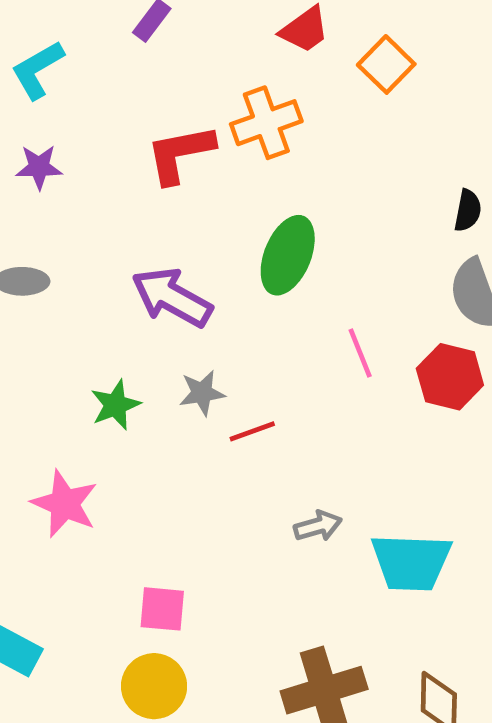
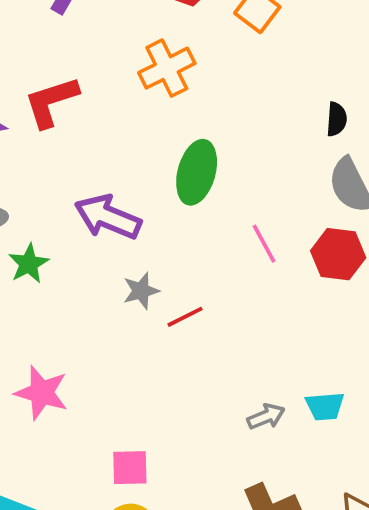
red L-shape: (180, 154) -> (51, 102), moved
green star: (115, 405) -> (29, 264), moved
gray arrow: (318, 526) -> (266, 417), moved
cyan trapezoid: (411, 562) -> (325, 406), size x0.6

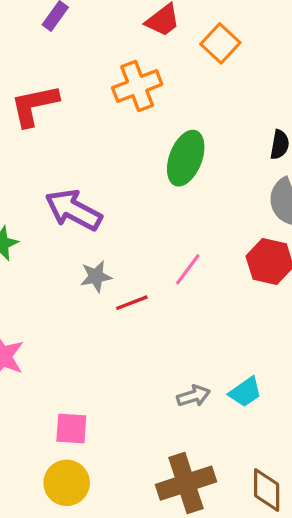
green ellipse: (197, 172) -> (186, 158), moved
pink line: (264, 244) -> (188, 269), moved, turned 60
cyan trapezoid: (325, 406) -> (245, 392), turned -36

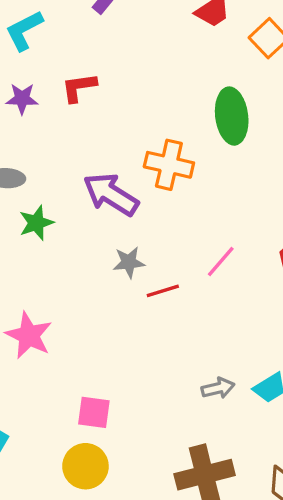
orange cross: (137, 86) -> (169, 165), moved, turned 30
red L-shape: (34, 105) -> (79, 87), size x0.7
green ellipse: (186, 158) -> (232, 116), moved, turned -32

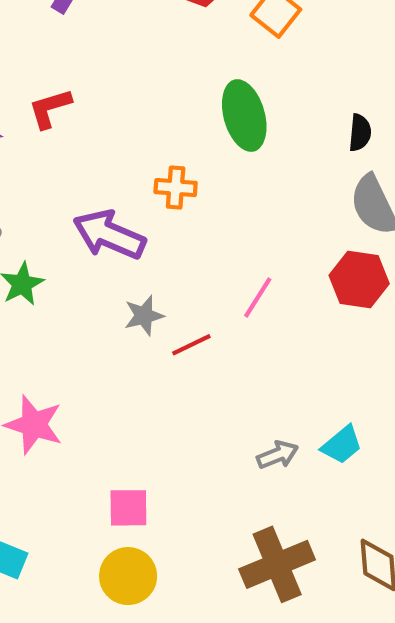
orange cross: (169, 165) -> (176, 188), size x0.7

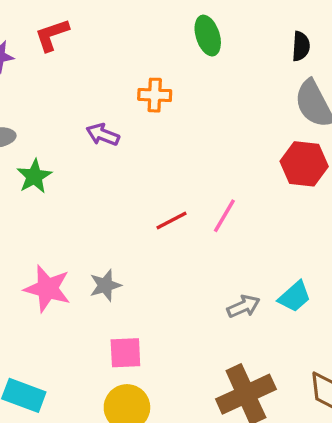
green ellipse: (244, 116) -> (208, 36), size x0.7
purple arrow: (109, 235) -> (103, 135), size x0.6
pink line: (258, 298) -> (224, 216), moved
gray star: (144, 316) -> (105, 285), moved

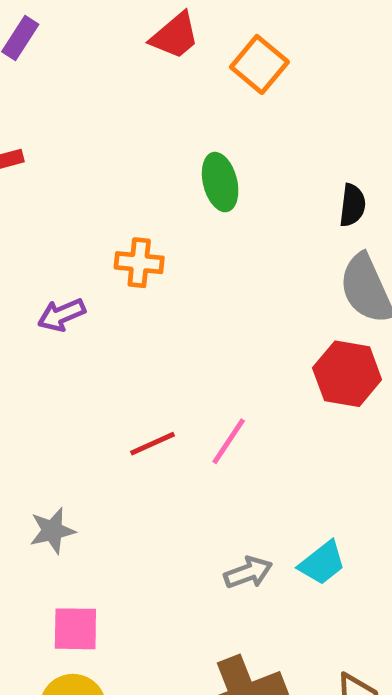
purple arrow: (103, 135) -> (62, 315), turned -48

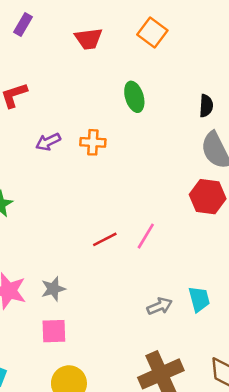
red trapezoid: (175, 36) -> (89, 39), moved, turned 36
purple arrow: (62, 315) -> (48, 142), moved
cyan trapezoid: (322, 563) -> (199, 299), turned -64
pink square: (75, 629) -> (54, 331), moved

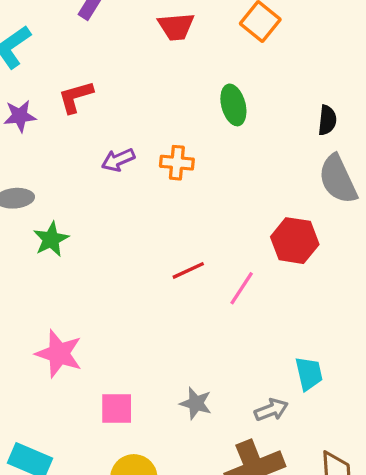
red hexagon: (208, 197) -> (295, 241), moved
red line: (105, 239) -> (188, 270), moved
gray star: (53, 289) -> (196, 403), moved, turned 30
gray arrow: (160, 306) -> (271, 410), moved

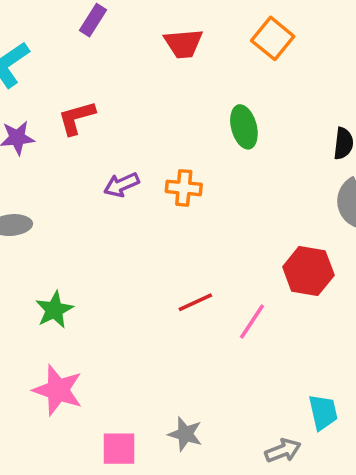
green star: (51, 239) -> (54, 310), moved
gray star: (196, 403) -> (185, 434), moved

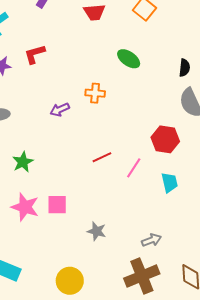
green ellipse: (244, 127) -> (129, 59), turned -40
purple arrow: (121, 185) -> (60, 110), moved
cyan trapezoid: (323, 412) -> (169, 182), moved
pink square: (119, 449) -> (57, 205), moved

